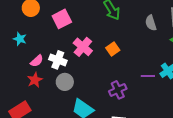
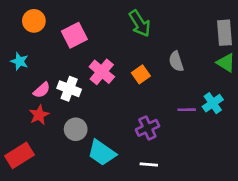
gray semicircle: (151, 23) -> (176, 61), moved
gray circle: (65, 82) -> (76, 129), moved

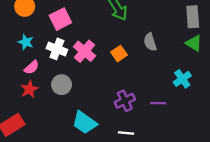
cyan star: (20, 61) -> (26, 42), moved
white cross: (69, 89) -> (57, 49), moved
purple line: (187, 110) -> (158, 103), moved
gray circle: (76, 129) -> (62, 85), moved

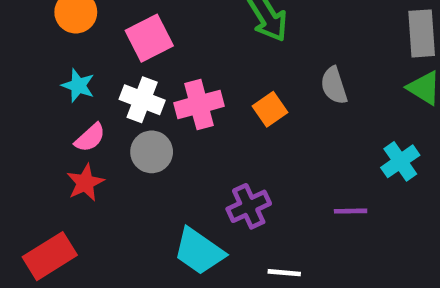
pink cross: (85, 51) -> (199, 104), turned 35
gray circle: (62, 85) -> (152, 152), moved
purple cross: (125, 101) -> (249, 206), moved

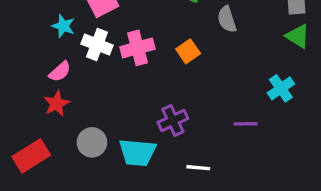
cyan star: (78, 86) -> (63, 26), moved
gray semicircle: (334, 86) -> (227, 19), moved
gray circle: (152, 152) -> (92, 142), moved
cyan trapezoid: (199, 251) -> (137, 153), turned -30

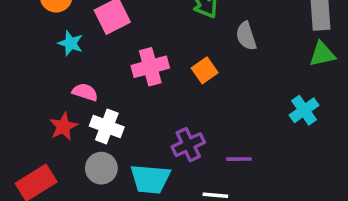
green triangle: (298, 36) -> (322, 54), turned -44
white cross: (97, 45) -> (107, 127), moved
pink semicircle: (60, 72) -> (85, 92), moved, turned -120
purple line: (245, 124) -> (239, 159), moved

